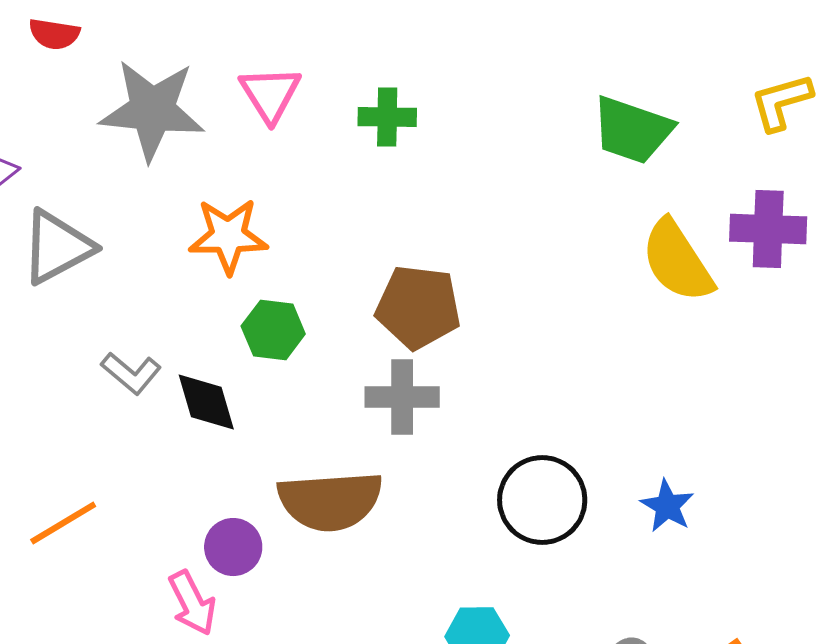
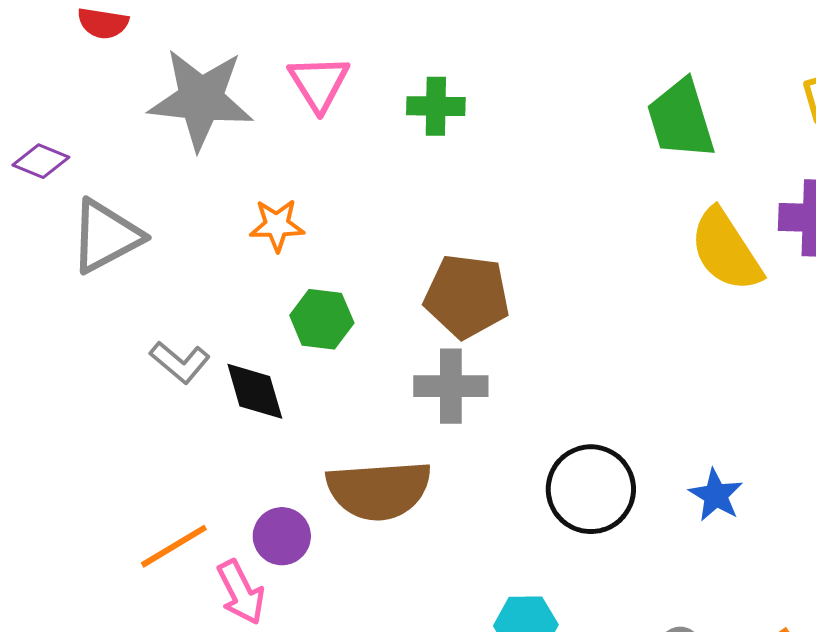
green trapezoid: (632, 130) -> (681, 119), turned 54
orange star: (228, 236) -> (277, 225), size x0.7
orange line: (63, 523) -> (174, 546), moved

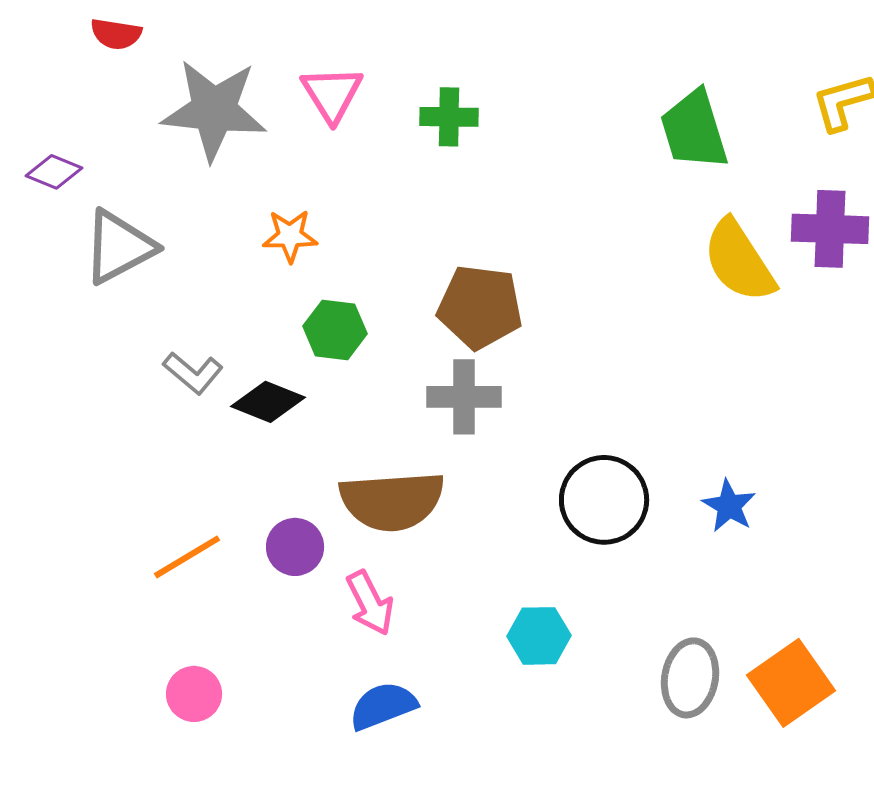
black diamond: (255, 391) -> (268, 402), turned -52
pink arrow: (241, 592) -> (370, 603), moved

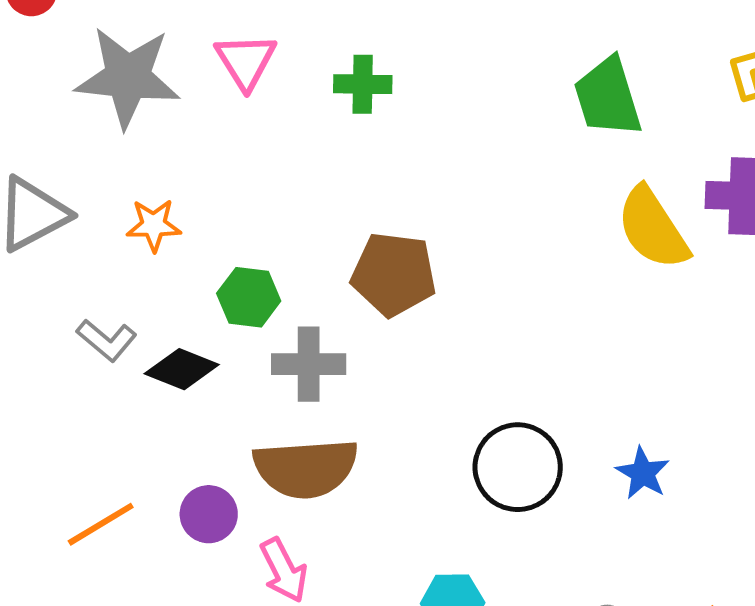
orange star: (290, 236) -> (154, 225), moved
gray cross: (464, 397) -> (309, 364), moved

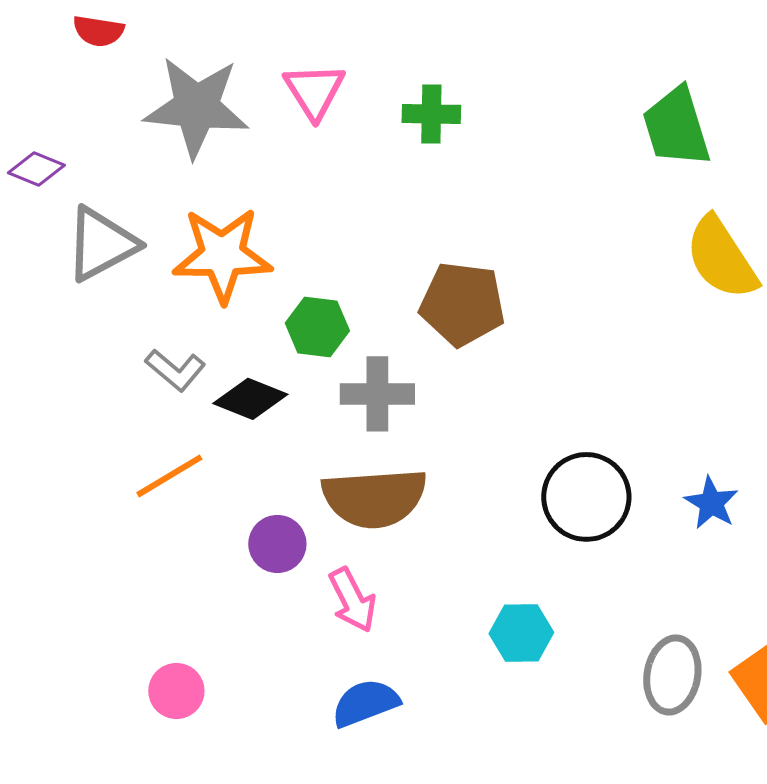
orange star: (154, 225) -> (222, 255), size x1.8
orange line: (101, 524) -> (169, 476), moved

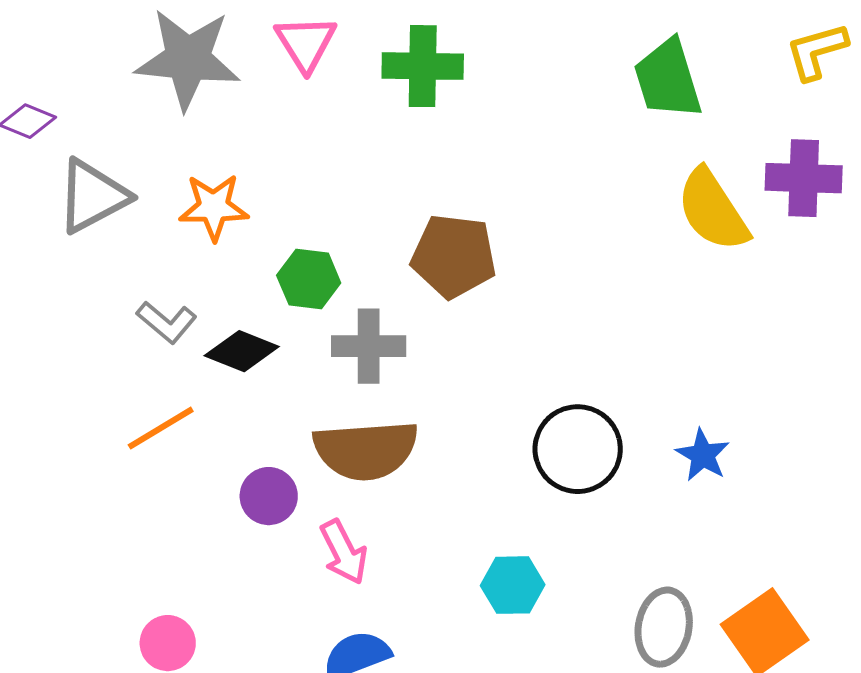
green cross: (431, 114) -> (423, 66), size x1.4
orange star: (222, 255) -> (214, 207), size x0.7

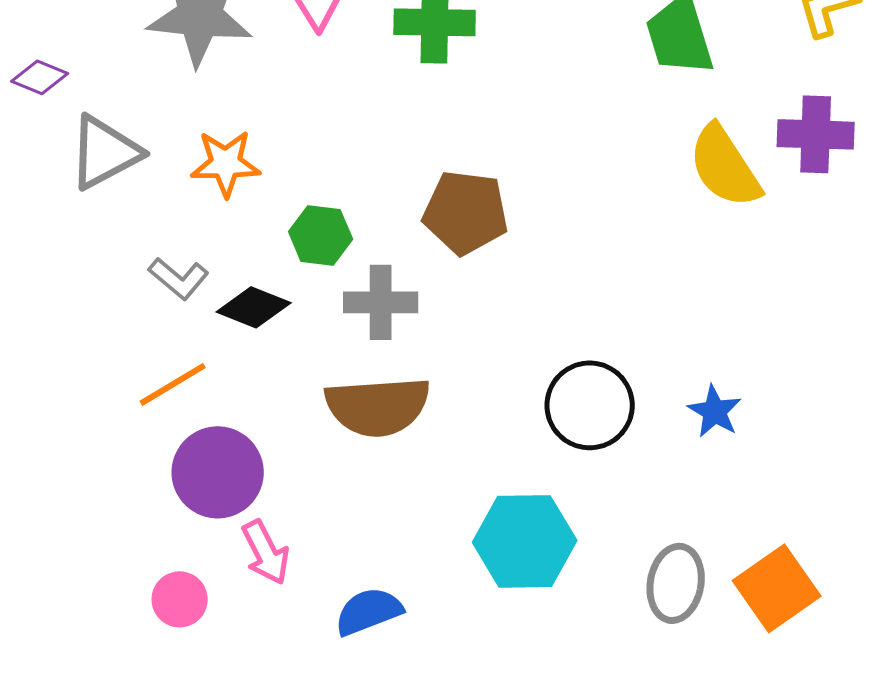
purple circle: (269, 496) -> (218, 472), moved, size x1.6
pink arrow: (344, 552) -> (266, 552), moved
cyan hexagon: (513, 585) -> (525, 541), size x1.6

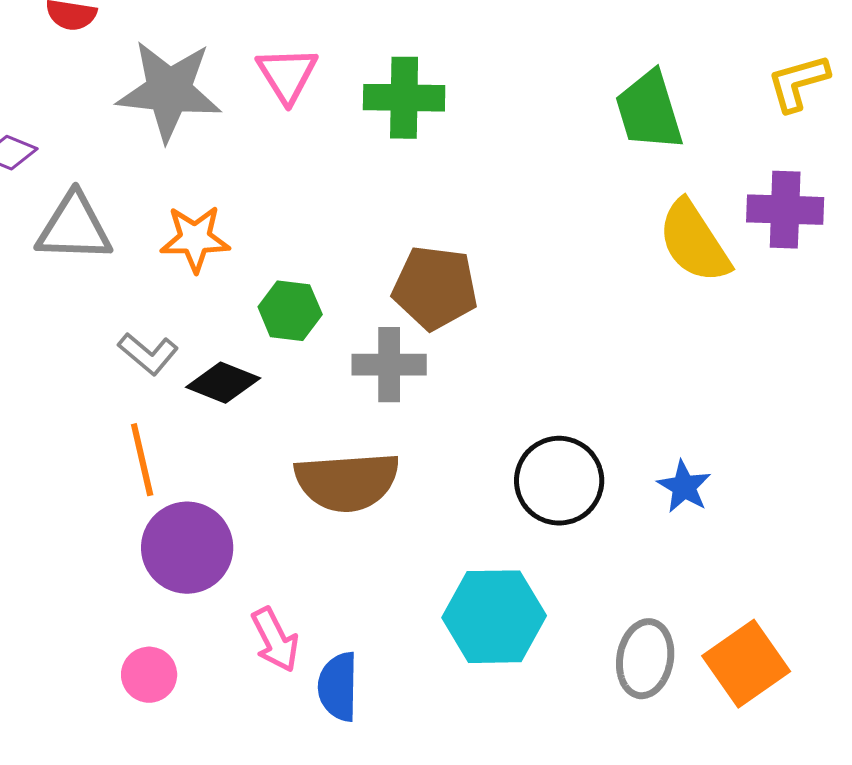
gray triangle: (105, 152) -> (74, 228), turned 30
gray cross: (381, 302) -> (389, 365), moved
orange line: (173, 384) -> (142, 460), turned -72
pink arrow: (266, 552) -> (275, 640), moved
blue semicircle: (369, 611) -> (338, 687), turned -68

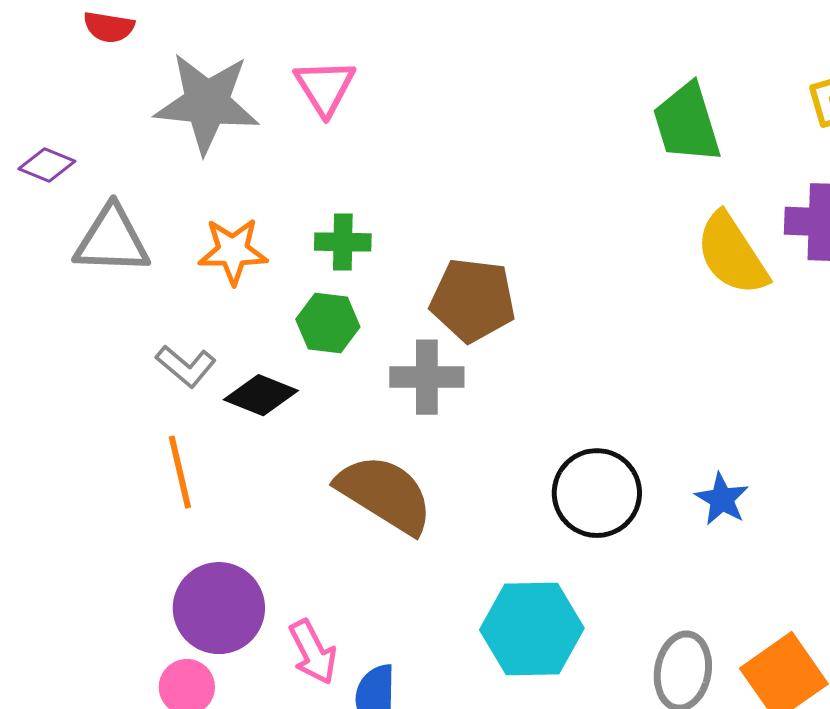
green cross: (404, 98) -> (343, 242), moved, size x0.7
brown semicircle: (347, 482) -> (385, 494), turned -144
purple circle: (187, 548) -> (219, 608), moved

